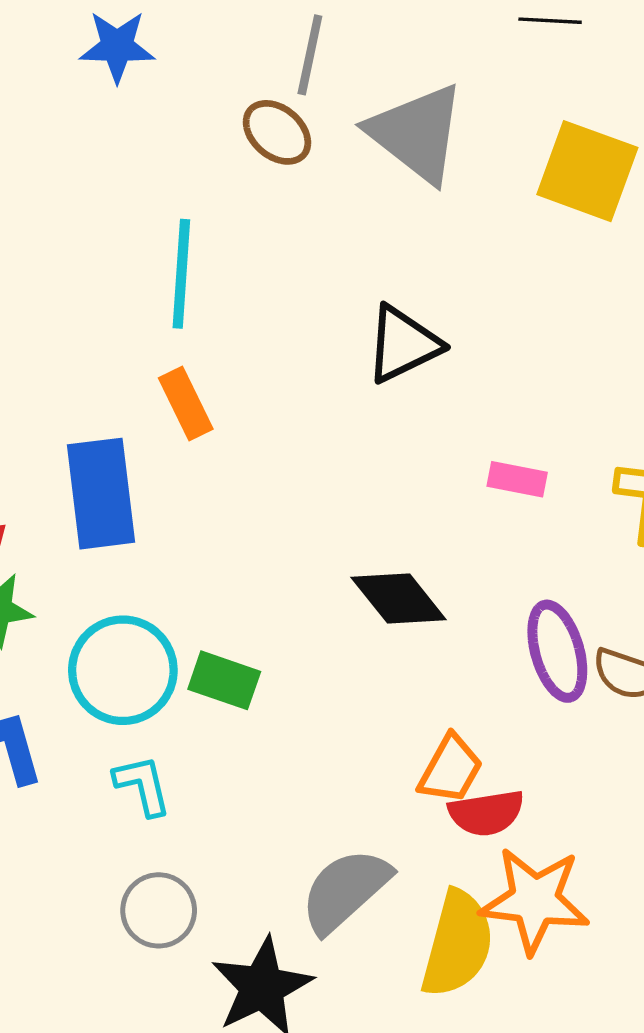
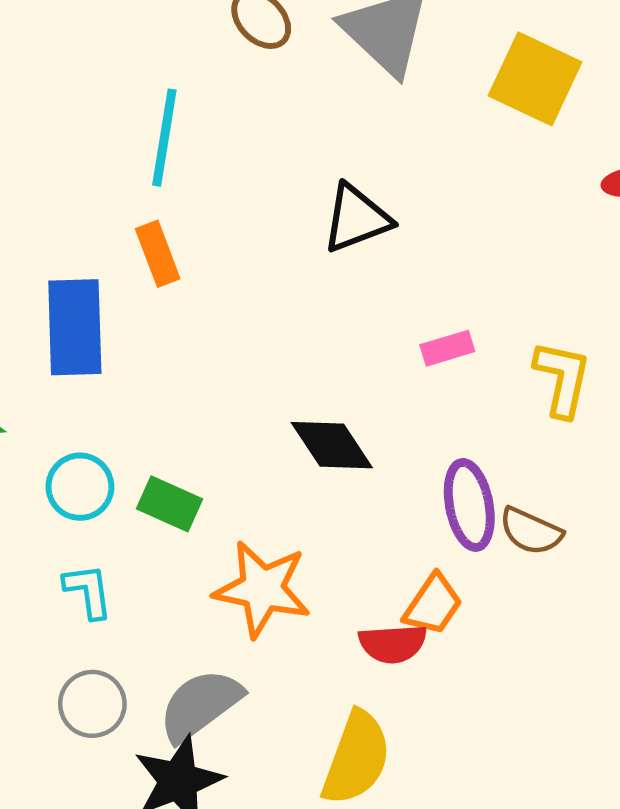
pink rectangle: (517, 479) -> (447, 348), turned -33
cyan circle: (123, 670) -> (80, 487), size x0.7
orange trapezoid: (450, 769) -> (433, 604), moved
gray semicircle: (345, 890) -> (200, 705), moved
orange star: (535, 900) -> (262, 589), moved

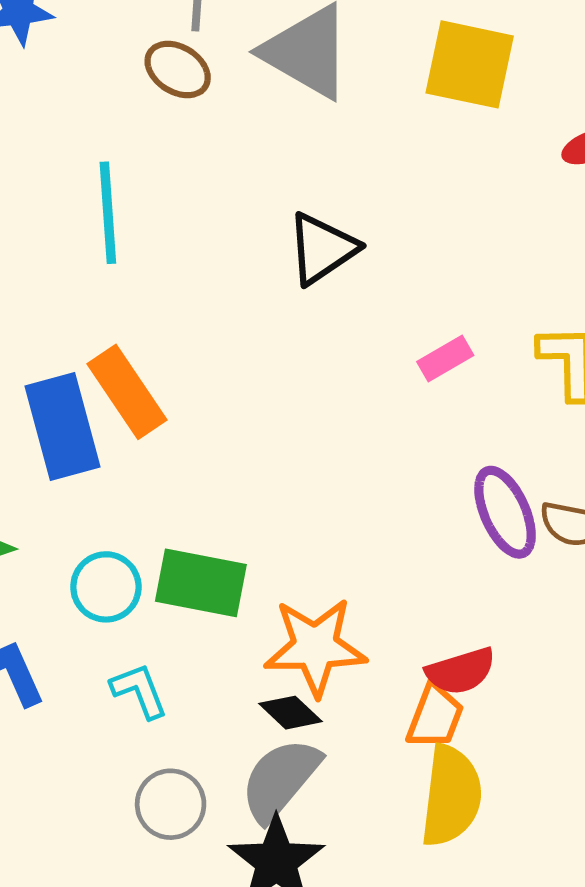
orange rectangle: (158, 254) -> (127, 392), moved, size x1.4
black diamond: (332, 445) -> (291, 713), moved, size x0.7
green rectangle: (170, 504) -> (201, 583), size x1.4
orange trapezoid: (433, 604) -> (435, 716), moved

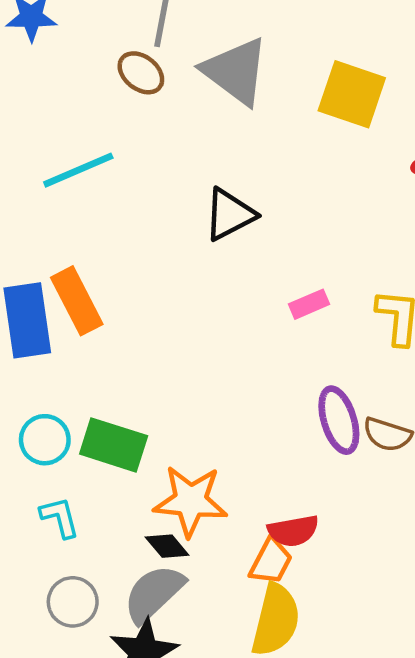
cyan line: (108, 213) -> (78, 170), turned 64

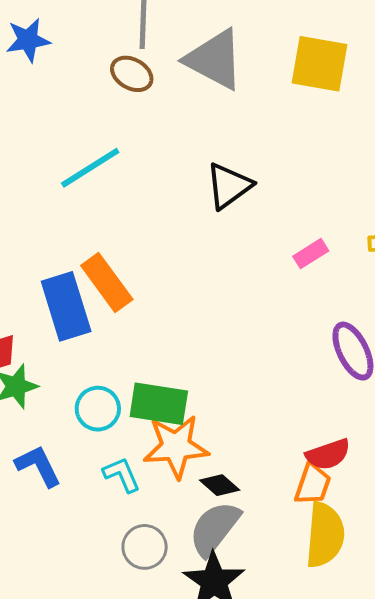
orange star: (190, 501) -> (176, 447), moved

